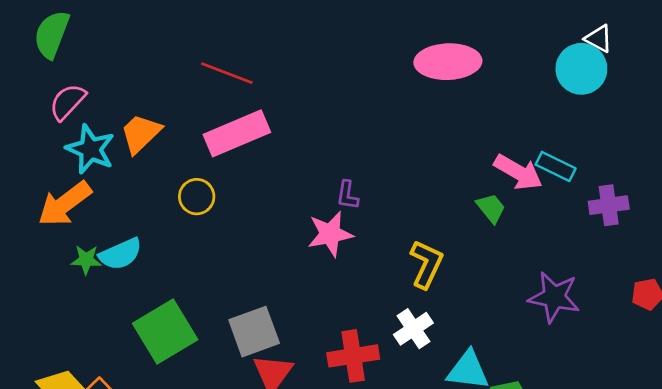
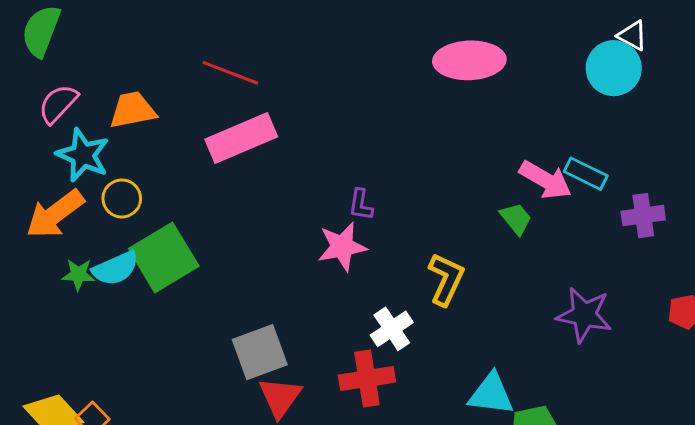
orange trapezoid: (141, 133) -> (133, 110), moved, turned 33
yellow circle: (197, 197) -> (122, 198), moved
white cross: (413, 329) -> (392, 329), moved
green square: (165, 332) -> (164, 257), moved

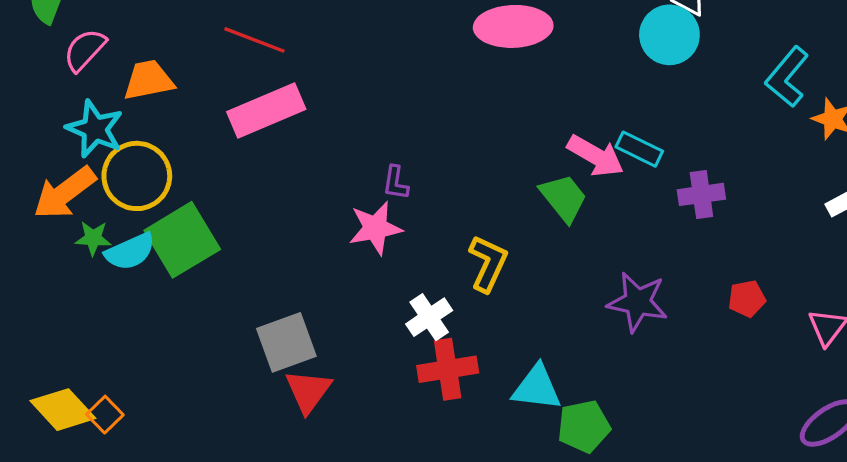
pink semicircle: (58, 104) -> (85, 50), moved
yellow circle: (122, 198) -> (137, 176), size x1.6
green trapezoid: (516, 219) -> (564, 198), size x1.4
green star: (78, 275) -> (93, 238), moved
red cross: (367, 379) -> (448, 369), moved

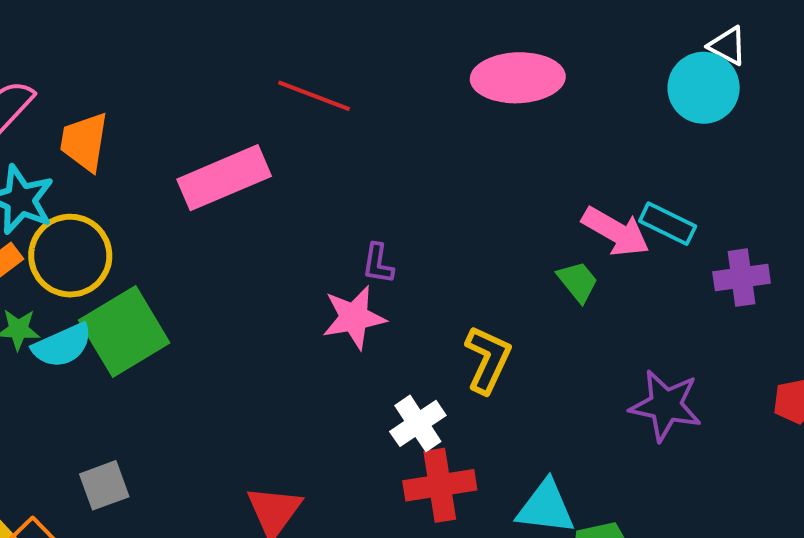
red line: (254, 40) -> (314, 96), moved
orange trapezoid: (149, 80) -> (84, 142), turned -70
green trapezoid: (564, 198) -> (578, 282), size x0.7
gray square: (286, 342) -> (104, 485), moved, size x0.7

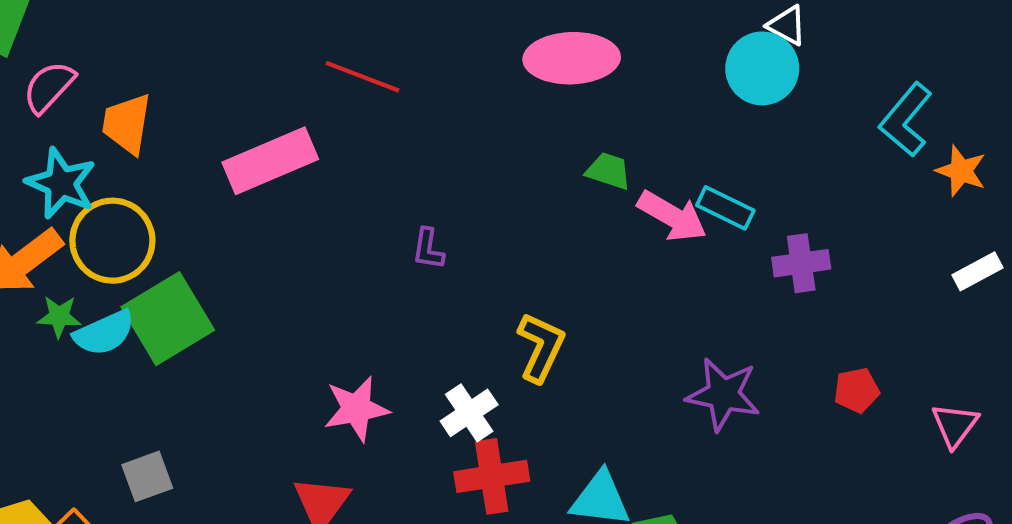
green trapezoid: (578, 282) -> (608, 171), moved, turned -33
pink star: (354, 318) -> (356, 409), moved

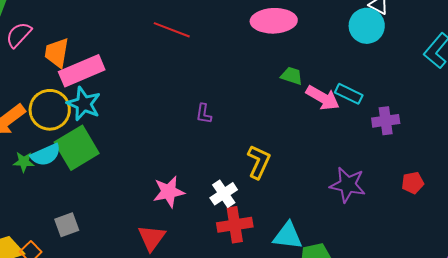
pink rectangle: (270, 161) -> (82, 71), moved
cyan star: (61, 183) -> (84, 104), moved
green star: (59, 316) -> (24, 162), moved

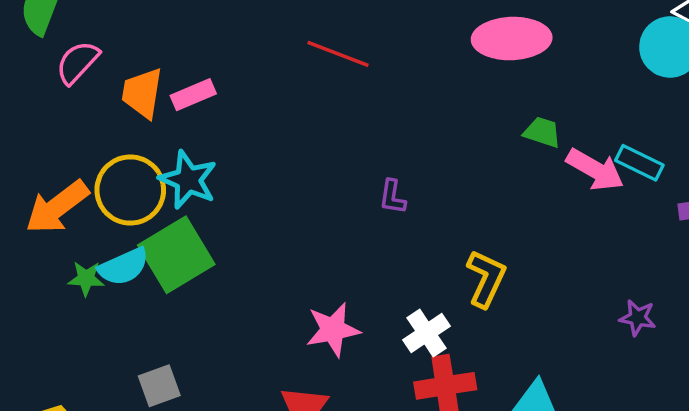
pink rectangle: (82, 71) -> (193, 95), moved, size x0.6
purple star: (348, 185) -> (638, 318), size x0.6

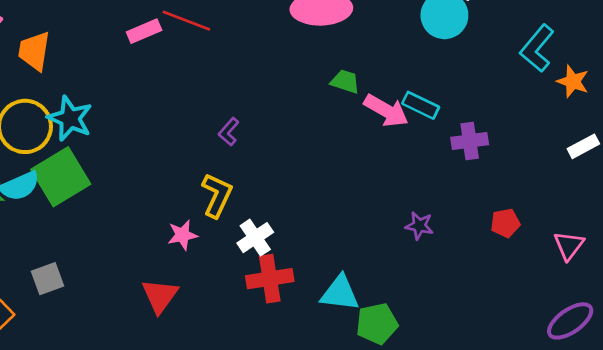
pink rectangle: (193, 95) -> (144, 31), moved
purple L-shape: (392, 197) -> (229, 132), turned 32
yellow L-shape: (486, 279) -> (217, 195), moved
pink star: (333, 330) -> (182, 235), size x0.7

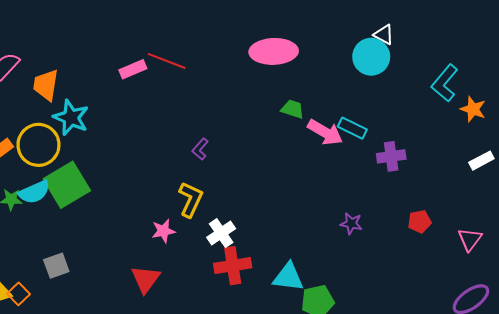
cyan star: (70, 118) -> (71, 118), moved

